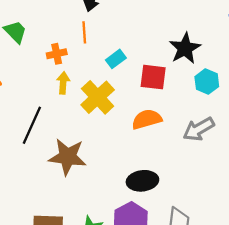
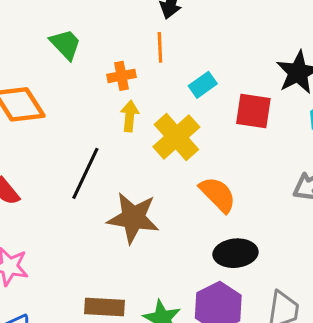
orange semicircle: (147, 119) -> (218, 194), moved, turned 60

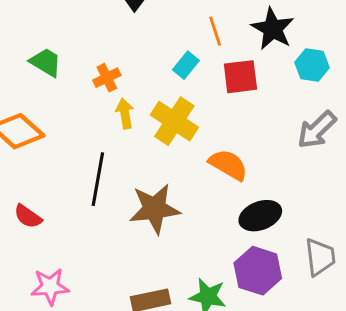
orange line: (160, 47) -> (215, 31), moved

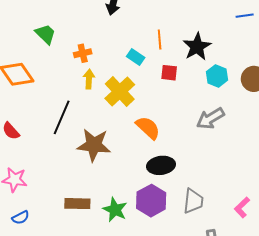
cyan rectangle: (186, 65) -> (136, 57), turned 72
red square: (240, 77) -> (169, 73), size x0.7

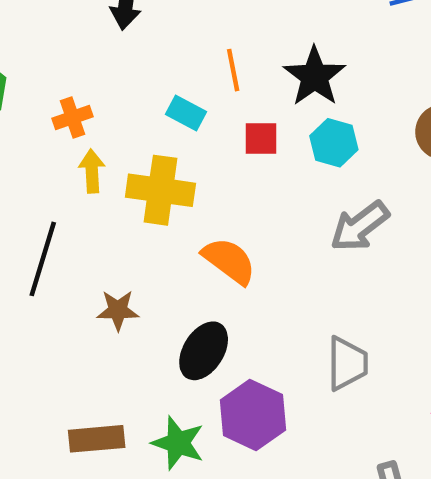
cyan hexagon: (217, 76) -> (334, 143), moved
yellow cross: (120, 91) -> (160, 190), turned -32
brown star: (94, 145) -> (118, 310), size x0.6
black ellipse: (161, 165) -> (204, 351), moved, turned -44
gray trapezoid: (193, 201) -> (347, 363), moved

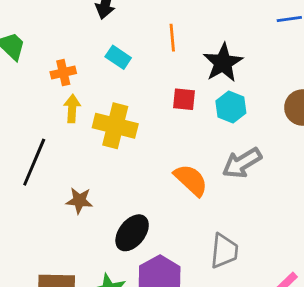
orange line: (233, 70) -> (172, 38), moved
cyan rectangle: (186, 113) -> (118, 57), moved
orange semicircle: (229, 261) -> (191, 180), moved

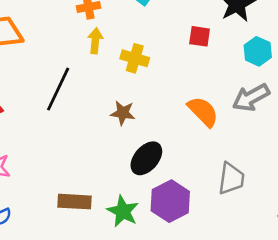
cyan hexagon: (231, 107) -> (258, 51), moved
yellow cross: (115, 126) -> (135, 58), size x0.7
brown star: (79, 201) -> (123, 113), moved

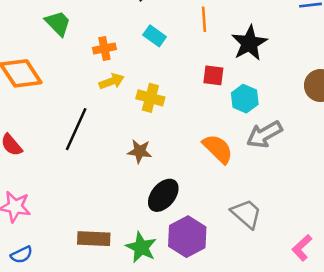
yellow arrow: (95, 41) -> (112, 81), turned 65
cyan hexagon: (258, 51) -> (245, 99), moved
gray trapezoid: (231, 179) -> (246, 214), turned -56

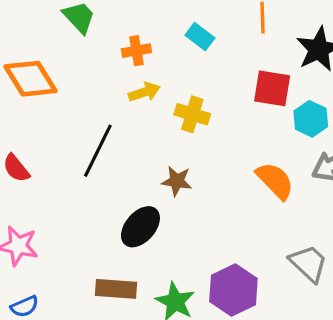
red square: (213, 75) -> (272, 88), size x1.4
black ellipse: (163, 195) -> (140, 227), moved

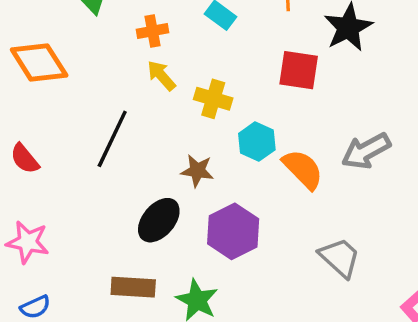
yellow arrow: (144, 92) -> (161, 76), turned -112
cyan hexagon: (311, 119) -> (257, 142), moved
purple hexagon: (233, 290) -> (233, 231), moved

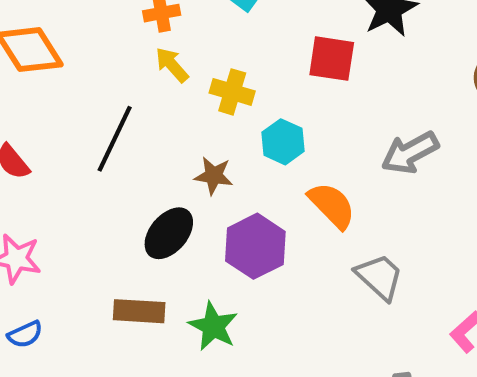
orange semicircle: (303, 169) -> (332, 205), moved

